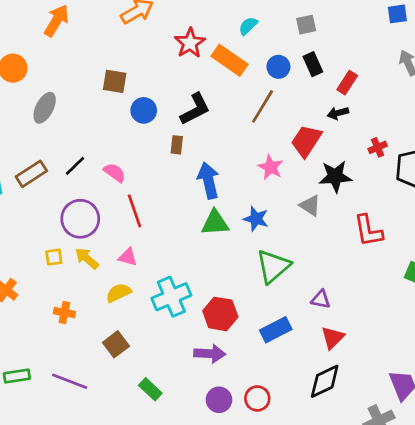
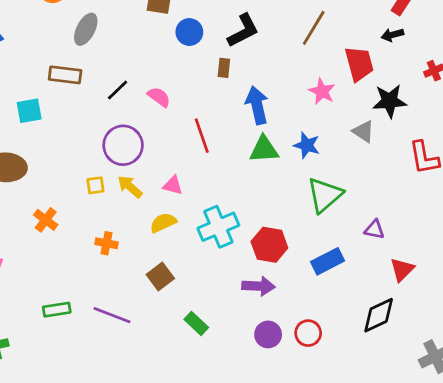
red trapezoid: (306, 141) -> (359, 64), turned 132
brown rectangle: (31, 174) -> (65, 75), moved, turned 40
red line: (134, 211) -> (202, 136), moved
red triangle: (333, 338) -> (402, 270), moved

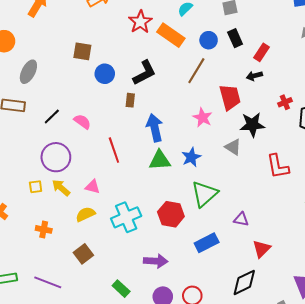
blue star: (307, 145) -> (191, 157), turned 30
red hexagon: (269, 245) -> (171, 214), moved
green rectangle: (196, 323) -> (121, 289), moved

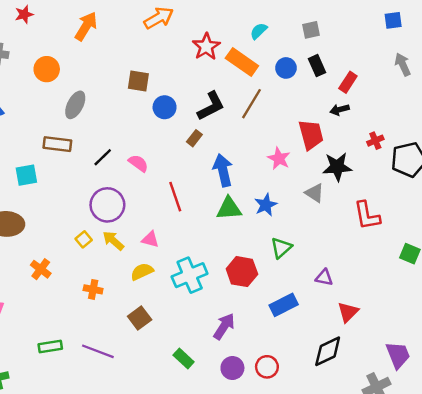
brown line: (196, 71) -> (251, 104), moved
brown rectangle: (130, 100) -> (194, 138), turned 32
yellow square: (36, 187) -> (84, 239), turned -32
green triangle: (204, 194) -> (281, 248), size x0.7
purple arrow: (156, 261) -> (224, 326), turned -60

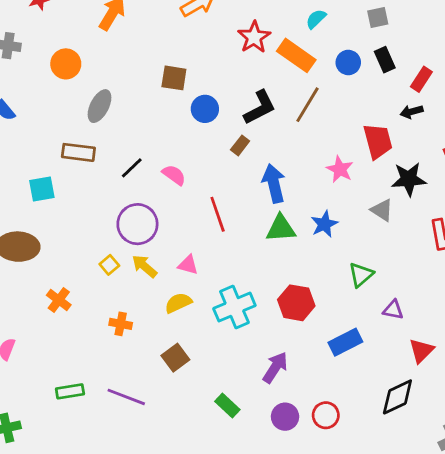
green triangle: (281, 248) -> (361, 275), moved

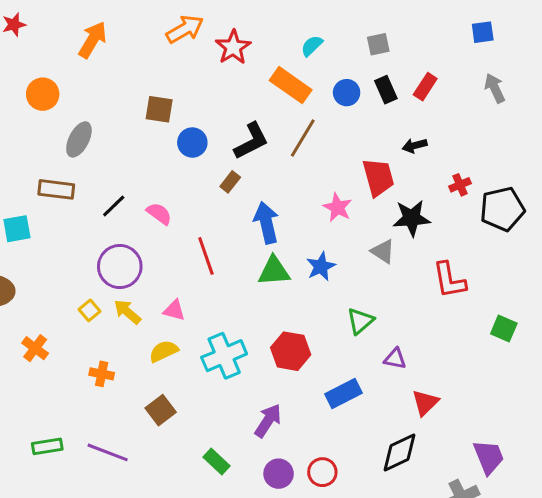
red star: (254, 37) -> (233, 47), moved
red rectangle: (421, 79) -> (425, 87), moved

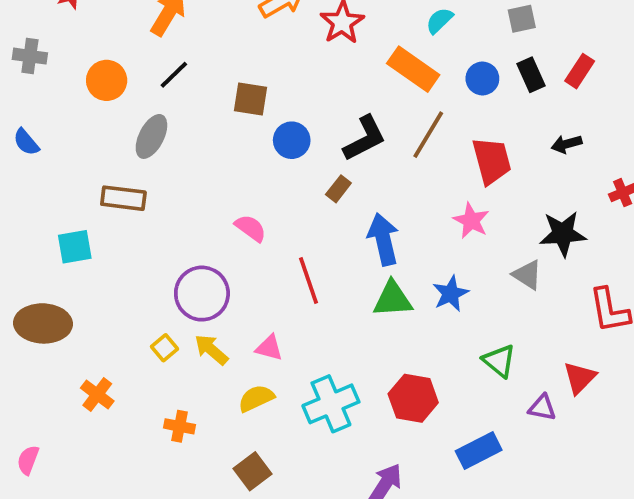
red trapezoid: (378, 177) -> (492, 161), moved
black line: (114, 206) -> (174, 75), moved
green triangle: (360, 321) -> (499, 361), turned -40
red triangle: (425, 403) -> (580, 378), moved

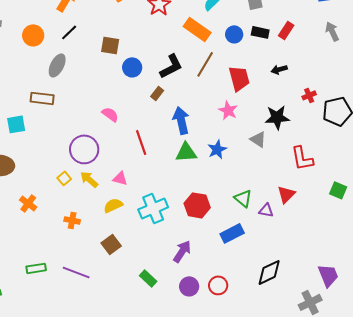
black rectangle: (531, 75) -> (260, 32), turned -54
green triangle: (499, 361) -> (243, 198), moved

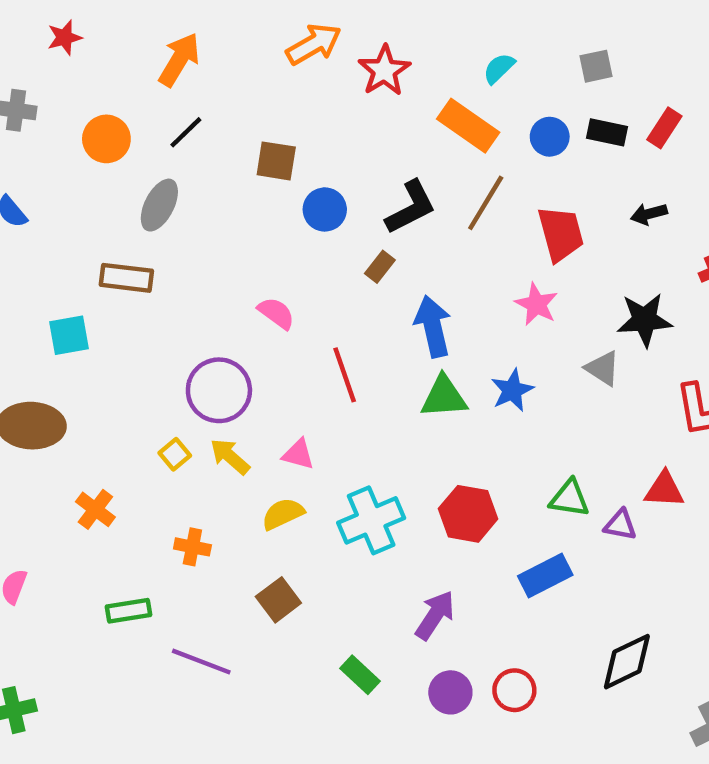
red triangle: (286, 194) -> (664, 490), turned 48
green triangle: (243, 198) -> (570, 498), turned -30
green rectangle: (36, 268) -> (128, 611), moved

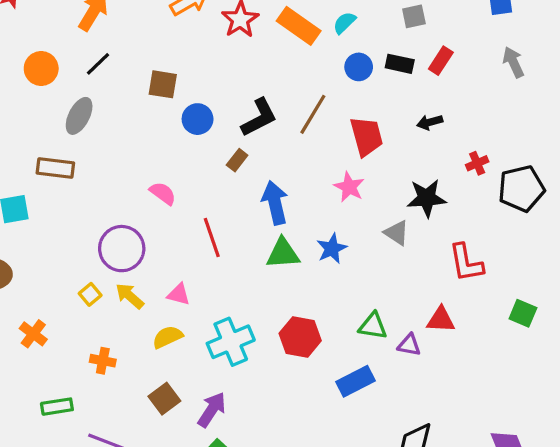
gray square: (596, 66) -> (414, 16), moved
cyan semicircle: (499, 68) -> (344, 23), moved
orange rectangle: (468, 126) -> (299, 26), moved
purple arrow: (435, 615) -> (212, 410), moved

